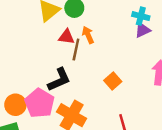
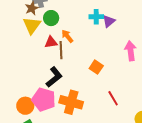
cyan cross: (141, 16) -> (96, 17), moved

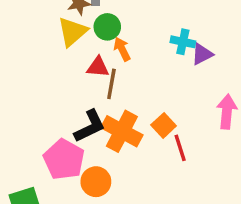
orange arrow: (67, 36) -> (122, 49), moved
red line: (113, 98) -> (180, 148), moved
orange cross: (71, 102) -> (122, 131), moved
orange circle: (25, 106) -> (96, 182), moved

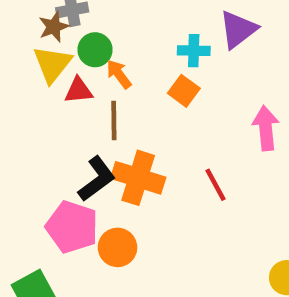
purple triangle: (202, 54) -> (238, 29), moved, size x1.4
red triangle: (98, 67) -> (79, 91), moved
orange square: (164, 125) -> (184, 91), moved

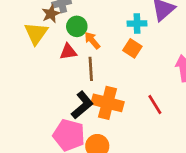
yellow triangle: (52, 64) -> (36, 33), moved

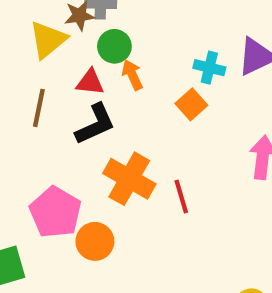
brown line: (91, 69) -> (39, 108), moved
red line: (155, 104) -> (181, 196), moved
black L-shape: (82, 105) -> (95, 124), moved

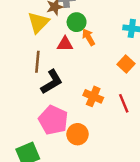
orange square: (191, 104) -> (126, 64), moved
black L-shape: (95, 124) -> (52, 82), moved
orange cross: (129, 179) -> (93, 96), size x0.7

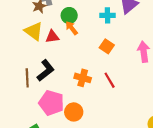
yellow triangle: (38, 22) -> (34, 31), moved, turned -30
green circle: (77, 22) -> (69, 16), moved
brown line: (37, 62) -> (27, 78), moved

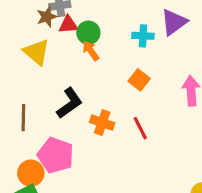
red triangle: (52, 37) -> (68, 25), moved
black L-shape: (46, 70) -> (69, 103), moved
orange circle: (74, 112) -> (31, 173), moved

